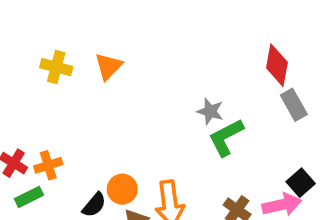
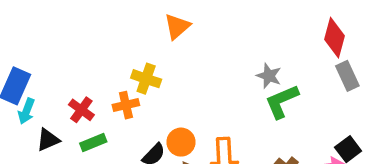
yellow cross: (56, 67) -> (146, 79), moved
orange cross: (48, 165) -> (126, 105), moved

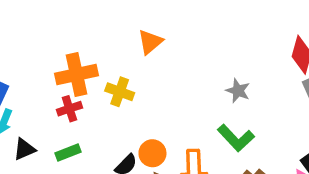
green L-shape: (282, 101) -> (236, 138), moved, turned -111
orange cross: (126, 105) -> (77, 75), moved, size x1.6
red cross: (81, 110) -> (69, 109), moved, turned 35

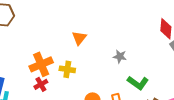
gray star: (238, 91) -> (120, 56), moved

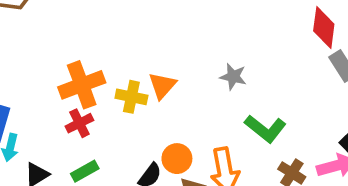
orange triangle: (79, 38) -> (162, 86), moved

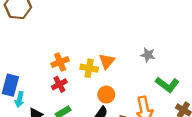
orange cross: (82, 85) -> (60, 62), size x0.7
orange circle: (177, 159) -> (106, 95), moved

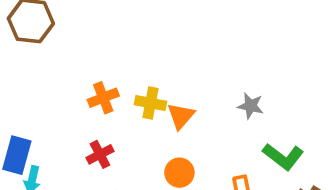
orange cross: (60, 62) -> (103, 98), moved
yellow cross: (89, 68) -> (150, 103), moved

